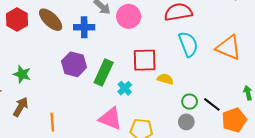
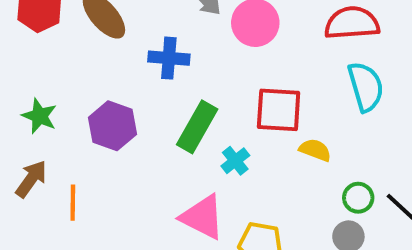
blue cross: (84, 27) -> (169, 58), moved
purple hexagon: (74, 64) -> (113, 126), moved
orange line: (52, 122) -> (73, 203), moved

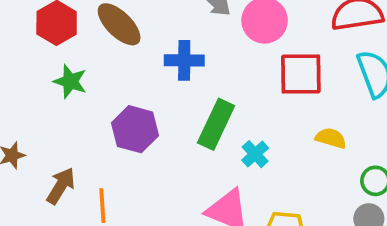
red square: (279, 110) -> (301, 74), moved
green star: (39, 116) -> (70, 81), moved

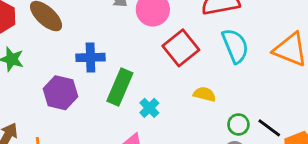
blue cross: (184, 60) -> (90, 57), moved
red square: (301, 74) -> (181, 48), turned -36

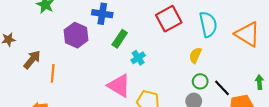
green rectangle: (120, 87) -> (120, 39), size x0.7
yellow semicircle: (205, 94) -> (195, 55), moved, turned -91

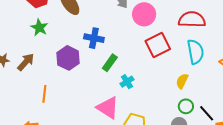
brown arrow: (32, 60) -> (26, 62), moved

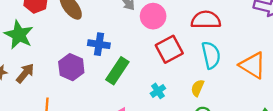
green star: (39, 28) -> (19, 35), moved, size x1.5
green rectangle: (110, 63) -> (117, 71), size x1.4
cyan cross: (127, 82) -> (158, 91), moved

